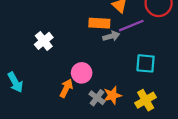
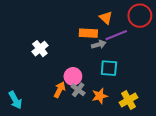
cyan square: (146, 63) -> (109, 68), moved
cyan arrow: (15, 82) -> (15, 100), moved
gray cross: (97, 98) -> (78, 90), moved

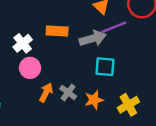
orange rectangle: (88, 33) -> (57, 31), moved
gray arrow: (99, 44) -> (93, 38), size x1.5
pink circle: (73, 76) -> (30, 68), moved

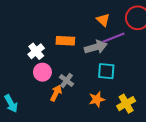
gray cross: (68, 92) -> (66, 81), moved

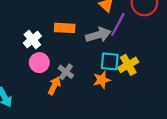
purple line: (114, 38) -> (118, 24), turned -40
orange star: (97, 99) -> (102, 80), moved
yellow cross: (126, 104) -> (128, 65), moved

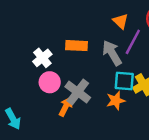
gray arrow: (98, 35) -> (112, 53), turned -105
gray cross: (66, 72) -> (78, 92), size x1.5

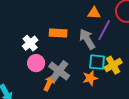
orange triangle: (121, 21) -> (94, 13), turned -40

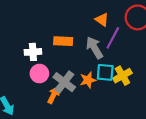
orange triangle: (94, 13) -> (102, 20), turned 32
white cross: (30, 43) -> (33, 52), turned 35
orange star: (90, 78) -> (88, 80), moved

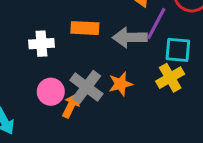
gray arrow: (94, 48) -> (130, 37), turned -60
cyan square: (105, 72) -> (178, 50), moved
pink circle: (39, 74) -> (51, 92), moved

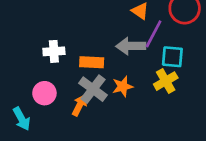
orange rectangle: (85, 28) -> (92, 62), moved
pink circle: (51, 92) -> (44, 93), moved

